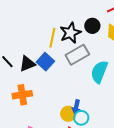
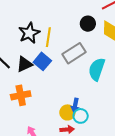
black star: (70, 33) -> (29, 33), moved

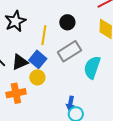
black circle: (88, 24) -> (67, 22), moved
black star: (29, 33) -> (15, 21), moved
yellow circle: (67, 112) -> (37, 77), moved

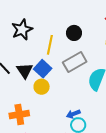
black triangle: (20, 62) -> (25, 71), turned -42
orange cross: (16, 93) -> (19, 114), moved
blue arrow: (70, 103) -> (73, 114), turned 56

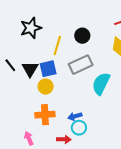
blue square: (43, 69) -> (48, 69), turned 30
orange cross: (19, 114) -> (45, 115), moved

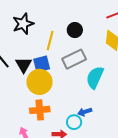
yellow circle: (46, 87) -> (40, 82), size x1.6
blue arrow: (75, 116) -> (85, 112), moved

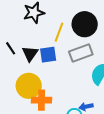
black circle: (75, 30) -> (85, 24), size x1.6
yellow circle: (40, 82) -> (29, 86), moved

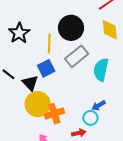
black triangle: (30, 54) -> (30, 83), moved

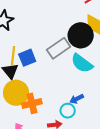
black circle: (71, 28) -> (81, 35), moved
yellow line: (49, 43) -> (13, 56), moved
cyan semicircle: (101, 70) -> (82, 63), turned -70

